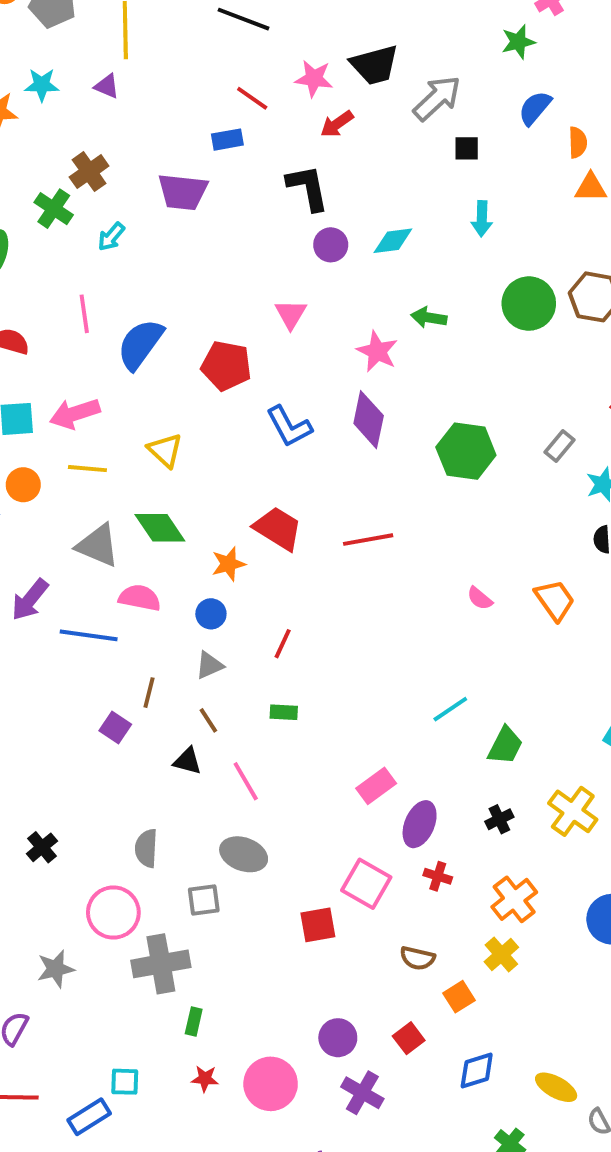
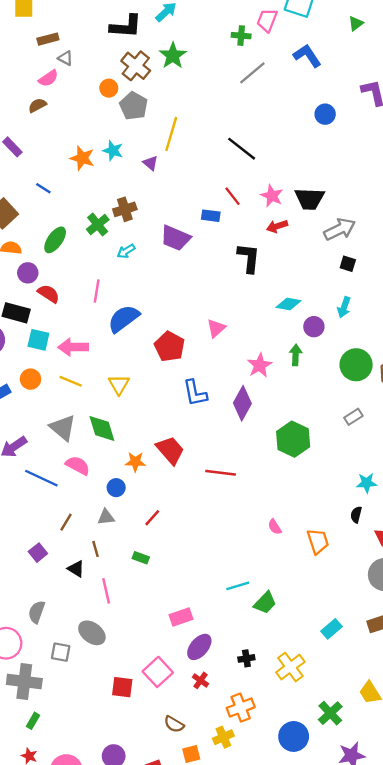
purple circle: (331, 245) -> (314, 327), moved
green arrow: (429, 318) -> (296, 355), turned 66
gray rectangle: (559, 446) -> (353, 417), moved
purple square: (115, 727) -> (38, 553), moved
green trapezoid: (505, 746) -> (265, 603), moved

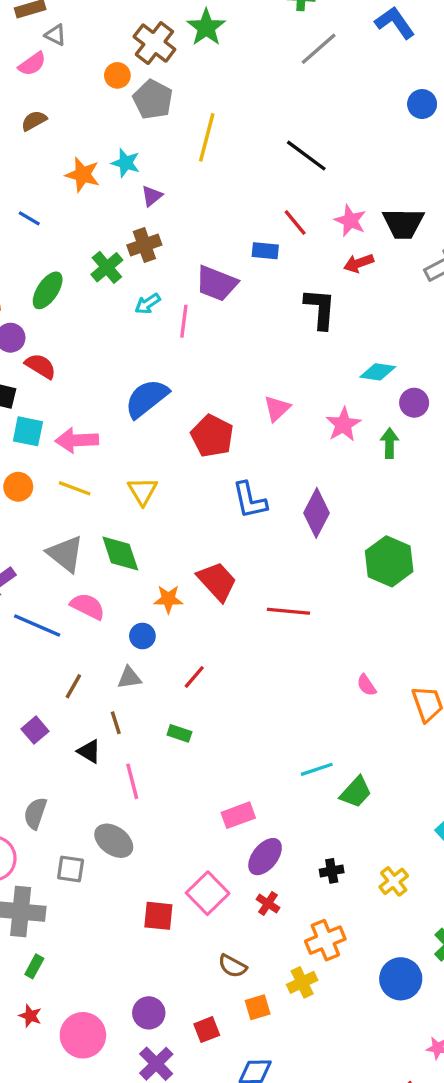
brown semicircle: (37, 105) -> (34, 121), moved
purple triangle: (150, 163) -> (152, 196), moved, turned 42
pink line: (97, 291) -> (184, 321), moved
pink star: (260, 365) -> (343, 425), moved
yellow cross: (290, 667) -> (394, 881), size x0.7

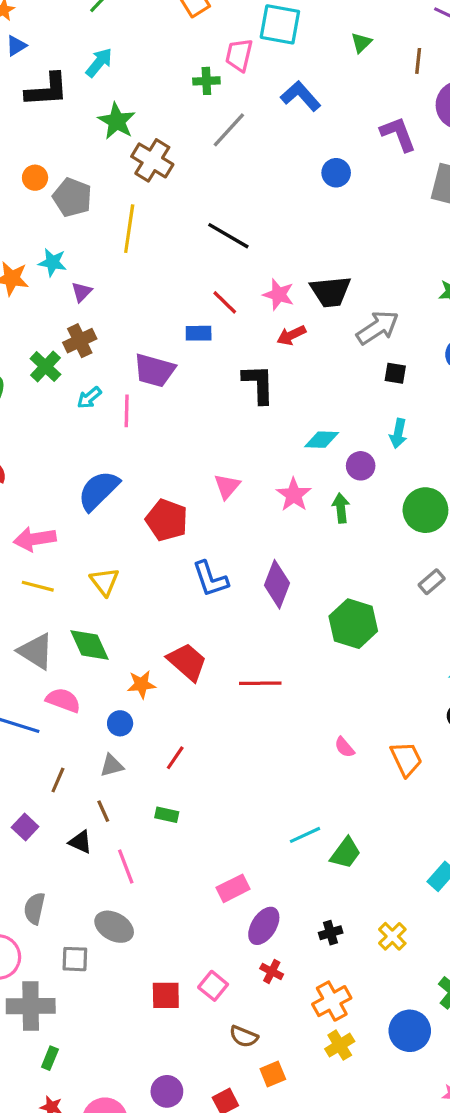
brown cross: (154, 43) -> (152, 160), moved
pink square: (208, 893) -> (213, 986), moved, size x0.7
yellow cross: (302, 982) -> (340, 1045), moved

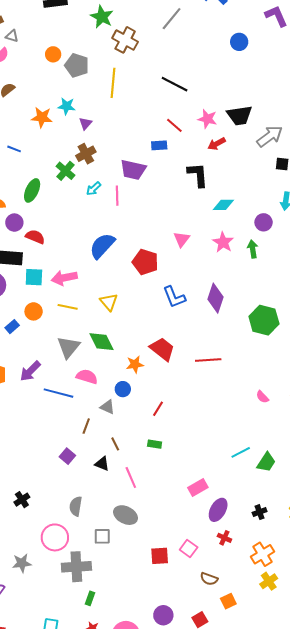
cyan diamond: (322, 440) -> (223, 205), moved
gray triangle: (36, 651) -> (68, 347), turned 40
gray triangle: (112, 766) -> (107, 407), moved, turned 42

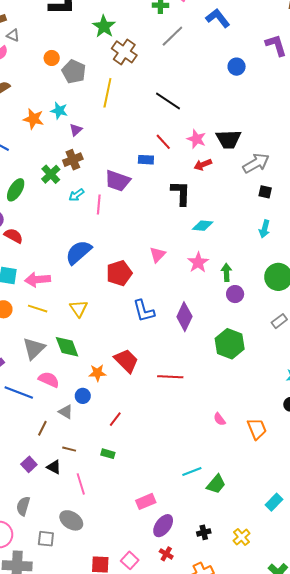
purple circle: (264, 222) -> (235, 294), moved
red pentagon: (145, 262) -> (119, 273), turned 30
brown line: (115, 444) -> (69, 449), turned -56
purple square: (67, 456) -> (29, 464), moved

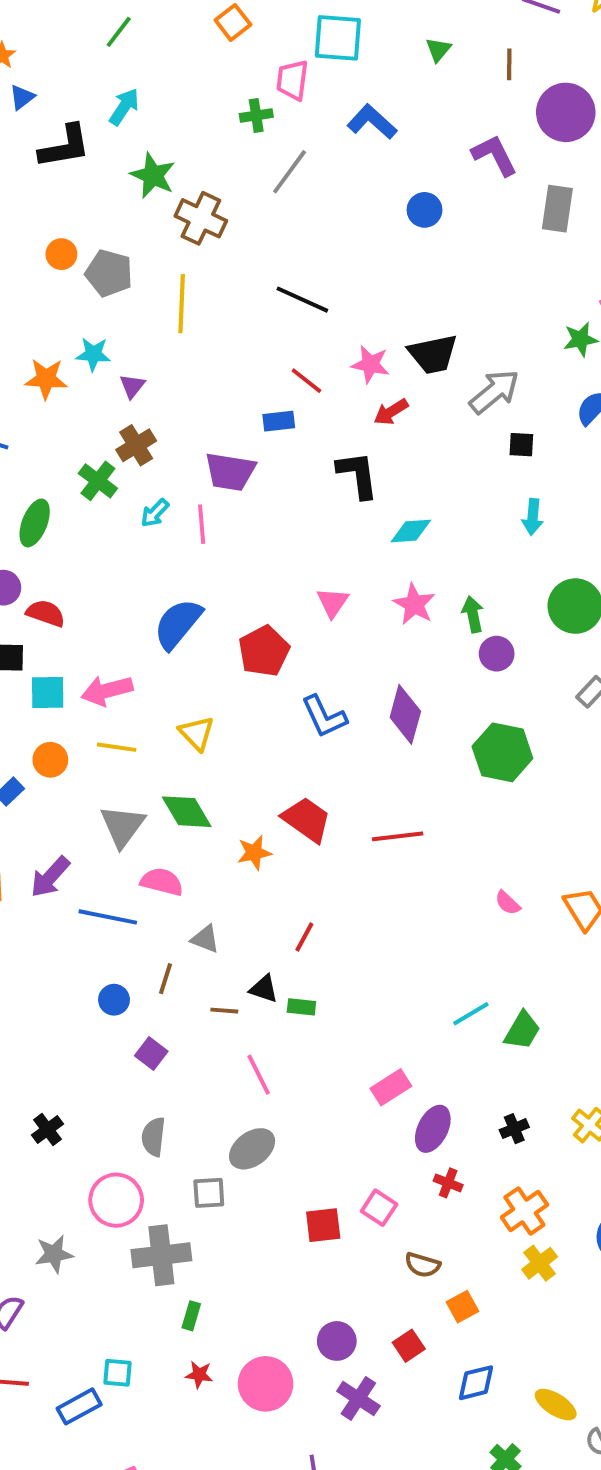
blue circle: (83, 396) -> (114, 1000), moved
black triangle: (54, 467) -> (264, 989), moved
gray ellipse: (71, 520) -> (252, 1149), turned -60

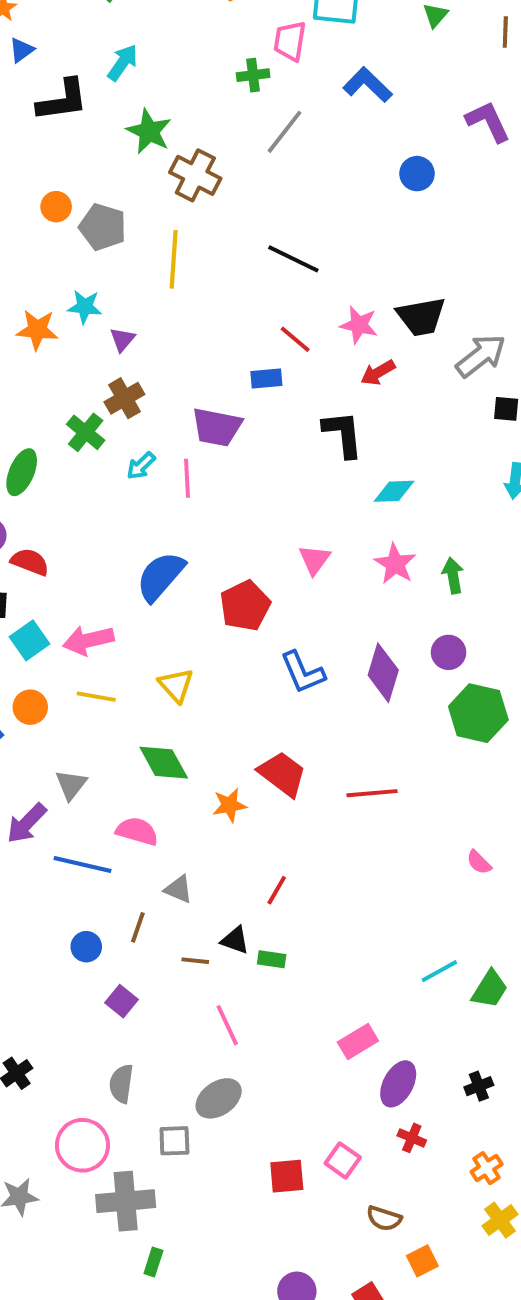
purple circle: (497, 654) -> (449, 652), moved
cyan square: (48, 692) -> (30, 640), turned -36
gray triangle: (122, 826) -> (71, 785), moved, size x0.7
orange cross: (524, 1211) -> (487, 1168), size x0.7

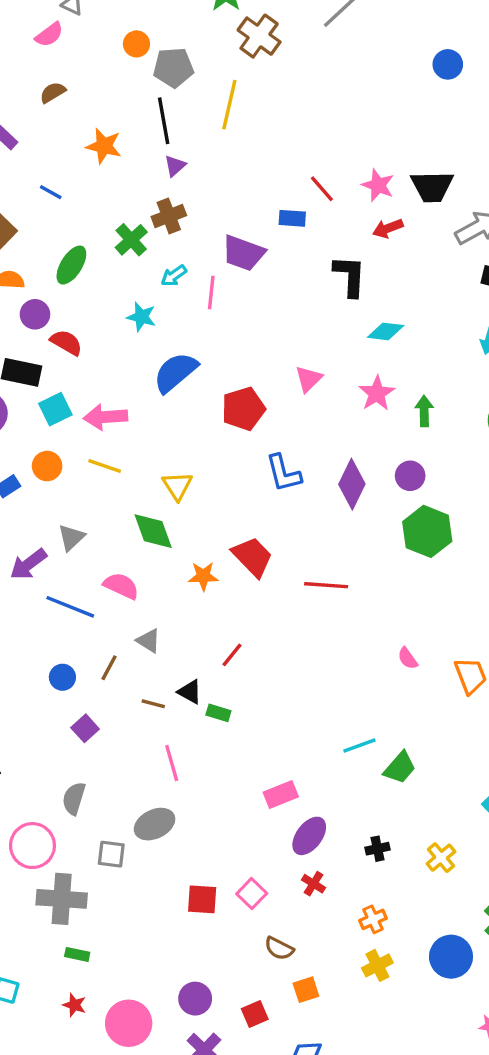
gray pentagon: (103, 227) -> (173, 67), turned -30
black line: (293, 259) -> (164, 121), moved, turned 45
cyan star: (85, 307) -> (141, 317), moved
yellow triangle: (176, 685) -> (177, 486), moved
green rectangle: (153, 1262) -> (77, 954), turned 75

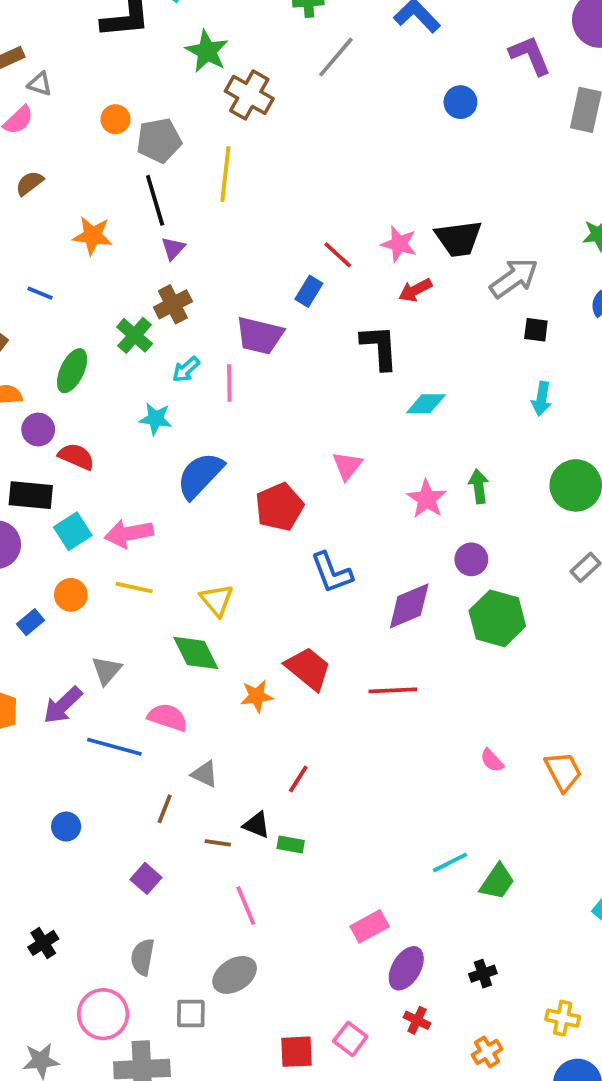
blue rectangle: (292, 218) -> (309, 291), turned -56
pink star: (377, 393) -> (427, 499), moved
purple diamond: (352, 484) -> (409, 606), moved, turned 48
blue circle: (62, 677) -> (66, 827), moved
yellow cross: (441, 858) -> (563, 1018), moved, turned -32

